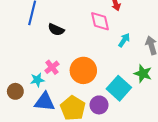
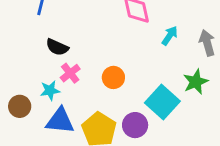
black semicircle: (56, 30) -> (57, 47), moved
orange circle: (83, 70) -> (113, 77), size x0.6
green star: (143, 74) -> (196, 82), turned 30

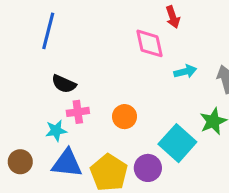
cyan arrow: (170, 36) -> (185, 71), turned 42
pink cross: (70, 73) -> (78, 112), turned 30
brown circle: (20, 106) -> (20, 162), moved

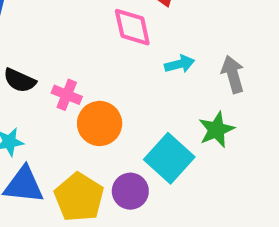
pink cross: (78, 112) -> (67, 95), moved, turned 30
orange circle: (125, 117) -> (100, 123), size x1.4

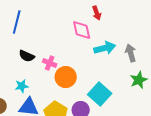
cyan arrow: (179, 64) -> (105, 48), size x1.5
green star: (216, 130) -> (139, 80), moved

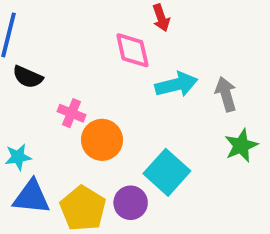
black semicircle: (27, 56) -> (28, 77), moved

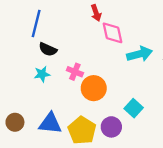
red arrow: (161, 18) -> (96, 13), moved
cyan star: (18, 157) -> (42, 74), moved
cyan square: (167, 172) -> (134, 108), size x0.7

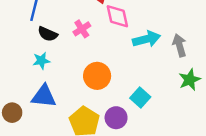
pink cross: (75, 72) -> (82, 29), moved, turned 35
blue triangle: (50, 123) -> (44, 96), moved

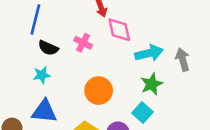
pink cross: (82, 29) -> (83, 43), turned -30
green star: (190, 80) -> (152, 84), moved

